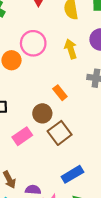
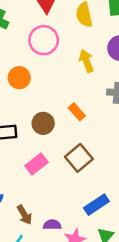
pink circle: (33, 43) -> (44, 40), moved
brown circle: (42, 113) -> (43, 123), moved

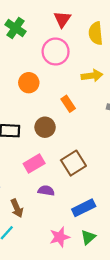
yellow arrow: (86, 61) -> (92, 76), turned 96
orange rectangle: (77, 112) -> (68, 104), moved
purple semicircle: (52, 225) -> (46, 191), moved

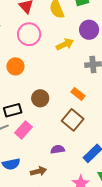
orange rectangle: (68, 104) -> (78, 94), moved
pink rectangle: (34, 163) -> (24, 130), moved
brown arrow: (17, 208) -> (38, 171), turned -63

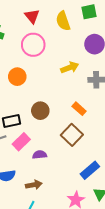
yellow arrow: (65, 44) -> (70, 67), moved
purple semicircle: (58, 149) -> (40, 155), moved

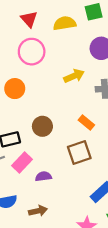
yellow semicircle: (63, 21) -> (65, 23), turned 102
brown square: (72, 135) -> (79, 152), turned 30

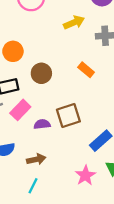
orange circle: (15, 89) -> (13, 51), moved
brown square: (79, 152) -> (68, 116), moved

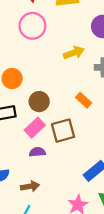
pink rectangle: (20, 110) -> (35, 128), moved
brown square: (68, 116) -> (63, 131), moved

